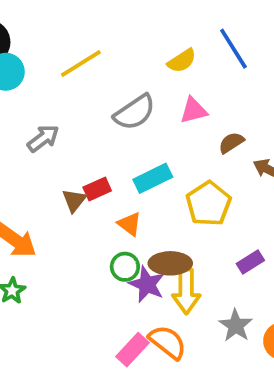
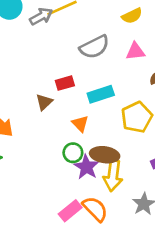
gray arrow: (43, 138) -> (41, 16), moved
red rectangle: (97, 189) -> (65, 83), moved

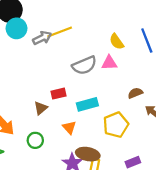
yellow semicircle: (132, 16) -> (117, 42), turned 77
pink triangle: (135, 51) -> (109, 63), moved
green circle: (73, 153) -> (35, 140), moved

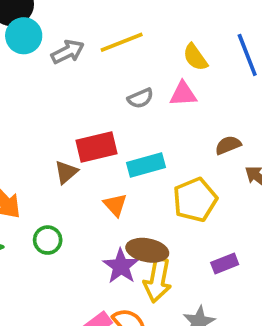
yellow line: (60, 32) -> (122, 42), moved
gray semicircle: (84, 65) -> (140, 98), size x0.6
red rectangle: (59, 94) -> (96, 147), size x1.5
green circle: (35, 140) -> (48, 240), moved

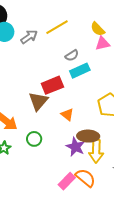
pink triangle: (183, 94) -> (103, 43), moved
cyan rectangle: (146, 165) -> (80, 71), moved
brown triangle: (66, 172) -> (38, 101), size x1.5

